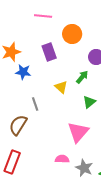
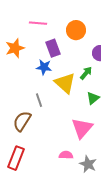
pink line: (43, 16) -> (38, 23), moved
blue star: (23, 72) -> (44, 67), moved
yellow triangle: (61, 87) -> (65, 83), size x1.6

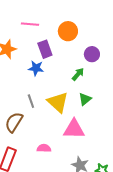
yellow triangle: (65, 83) -> (58, 102), moved
pink triangle: (82, 128) -> (74, 129), turned 50
pink semicircle: (66, 155) -> (44, 148), moved

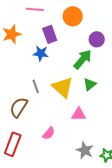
green arrow: (78, 74) -> (83, 59), size x1.5
pink triangle: (74, 129) -> (79, 114), size x0.7
pink semicircle: (44, 148) -> (49, 133), turned 128

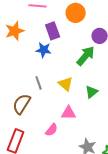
green triangle: (90, 84) -> (92, 92), moved
yellow triangle: (63, 87) -> (66, 84), size x0.7
pink triangle: (79, 114) -> (69, 113), moved

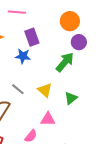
orange circle: (76, 13) -> (70, 21), moved
gray line: (39, 83) -> (18, 89), turned -32

